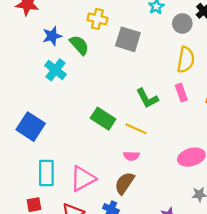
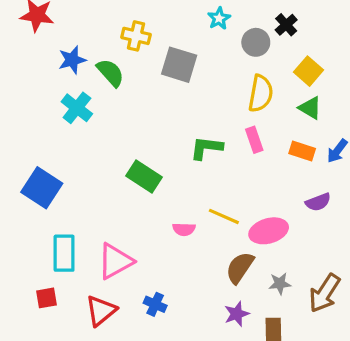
green L-shape: (147, 98) -> (206, 148), turned 125
yellow line: (136, 129) -> (224, 216), moved
brown semicircle: (125, 183) -> (240, 268), moved

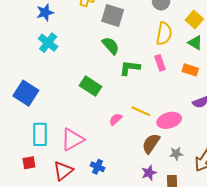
green semicircle: (110, 73) -> (111, 46), moved
pink semicircle: (184, 229) -> (116, 119), turned 136

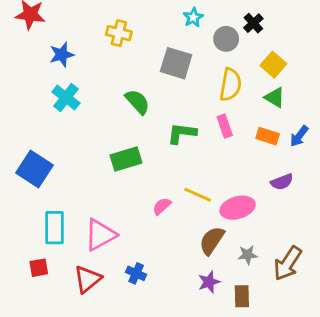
gray square: (113, 15) -> (176, 63), moved
green semicircle: (111, 46) -> (137, 102), moved
green rectangle: (90, 86) -> (126, 159), turned -50

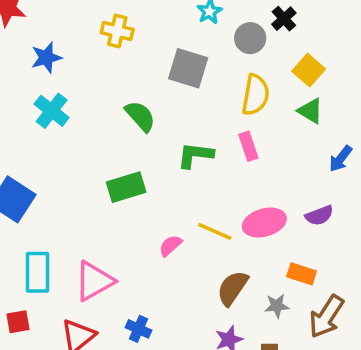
orange rectangle: (268, 136) -> (302, 274), moved
pink ellipse: (238, 208) -> (264, 222), moved

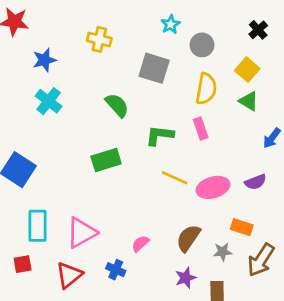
black cross: (284, 19) -> (258, 30), moved
yellow line: (215, 231) -> (175, 178), moved
pink semicircle: (170, 246) -> (140, 244), moved

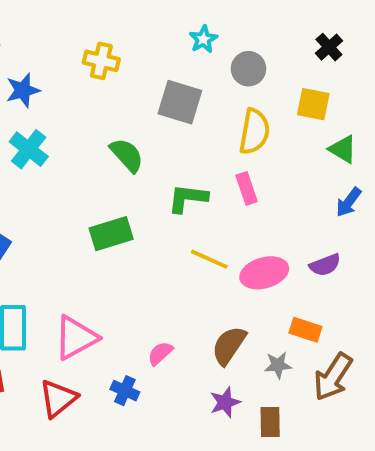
yellow square: (247, 70) -> (313, 104), turned -30
green triangle: (249, 101) -> (343, 149), moved

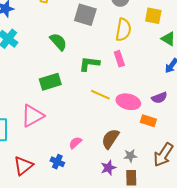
pink ellipse: (264, 273) -> (128, 102), turned 30
orange rectangle: (305, 330) -> (148, 121), moved
pink triangle: (76, 338) -> (32, 116), moved
gray star: (278, 365) -> (130, 156), moved

